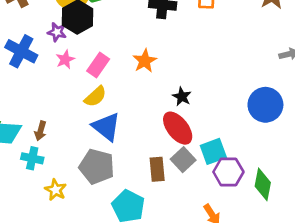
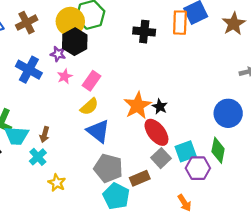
orange star: (145, 61) -> (137, 105), moved, size x1.4
cyan cross: (32, 158) -> (38, 157), turned 36
gray pentagon: (97, 166) -> (108, 168), moved
brown rectangle: (157, 169) -> (140, 178), moved, turned 72
green diamond: (263, 184) -> (218, 150), moved

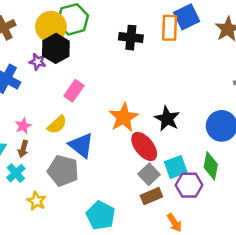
pink star: (65, 76) -> (23, 126), moved
yellow semicircle: (89, 107) -> (57, 125), moved
black star: (160, 107) -> (167, 119), moved, size x1.5
gray pentagon: (108, 168) -> (63, 171), moved
brown rectangle: (140, 178) -> (151, 196), moved

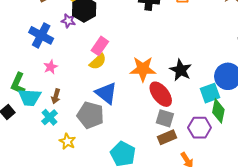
orange star: (124, 117) -> (143, 69), turned 30
yellow semicircle: (57, 125) -> (98, 62), moved
pink star: (23, 126) -> (51, 67), moved
cyan square: (176, 167) -> (210, 93), moved
gray square: (149, 174) -> (165, 118), turned -30

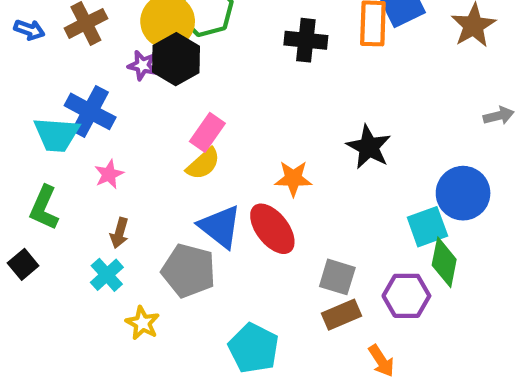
purple star: (68, 21) -> (142, 65), moved
orange star: (143, 69) -> (293, 178), size x0.7
black star: (181, 70) -> (369, 147), moved
red ellipse: (161, 94) -> (272, 229), moved
cyan trapezoid: (30, 97) -> (57, 134), moved

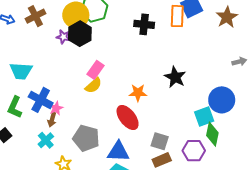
blue cross: (90, 111) -> (41, 100), moved
pink star: (109, 174) -> (56, 108), moved
blue triangle: (220, 227) -> (118, 152), moved, turned -35

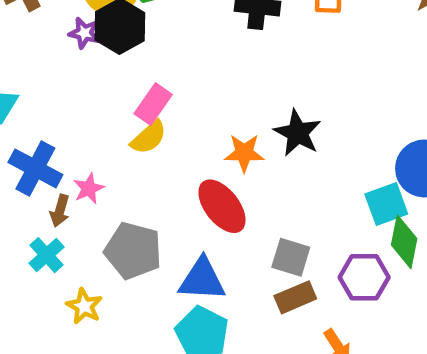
black star: (175, 77) -> (298, 133), moved
pink star: (56, 108) -> (89, 188), moved

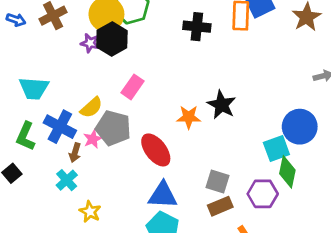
yellow semicircle: (149, 137) -> (91, 107), moved
red ellipse: (222, 206) -> (156, 150), moved
gray pentagon: (133, 251) -> (113, 128), moved

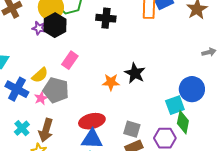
black cross: (197, 27) -> (106, 18), moved
red ellipse: (156, 150) -> (92, 121), moved, turned -65
brown arrow: (75, 153) -> (46, 130), moved, size x1.6

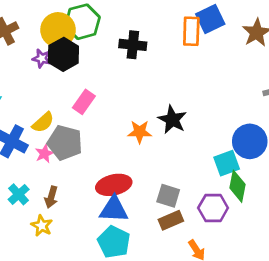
brown arrow: (46, 130) -> (51, 197), size x0.7

